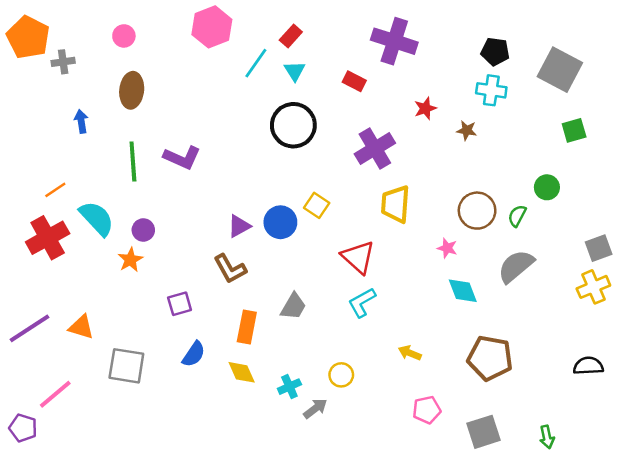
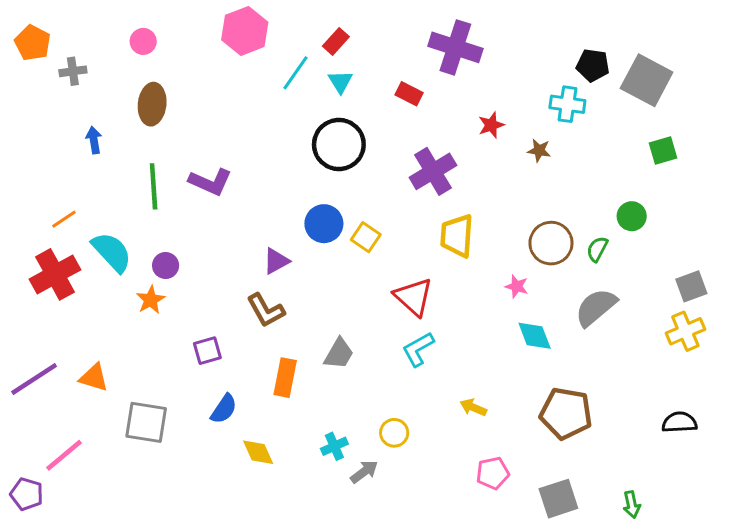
orange pentagon: (28, 37) -> (33, 43), size x0.7
black pentagon: (495, 51) -> (593, 65), moved
blue circle: (280, 222) -> (324, 224), moved
yellow diamond: (242, 372) -> (258, 452), moved

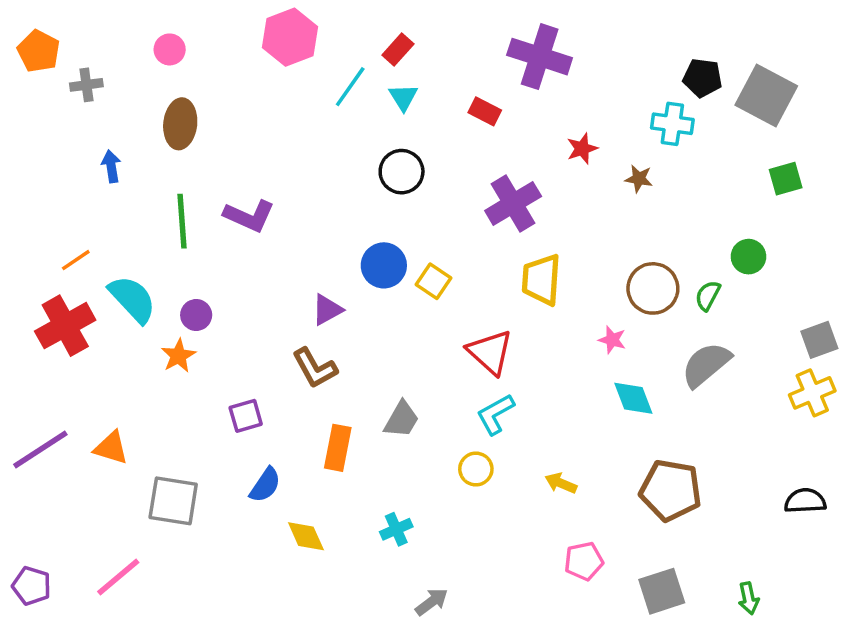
black circle: (339, 144) -> (402, 172), size x0.7
yellow circle: (394, 433) -> (476, 469), moved
pink line: (64, 455) -> (118, 577), moved
gray arrow: (364, 472) -> (432, 602), moved

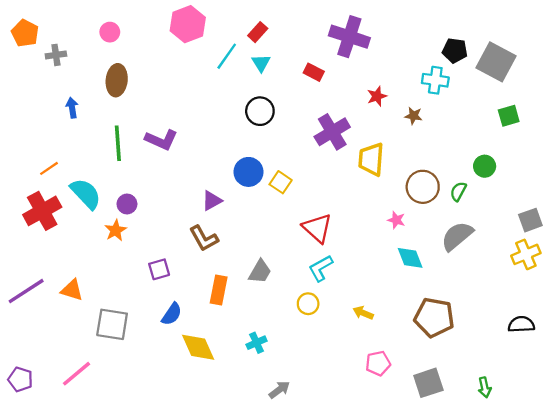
yellow trapezoid: (541, 280) -> (371, 159), moved
yellow diamond: (306, 536) -> (198, 347), size x1.4

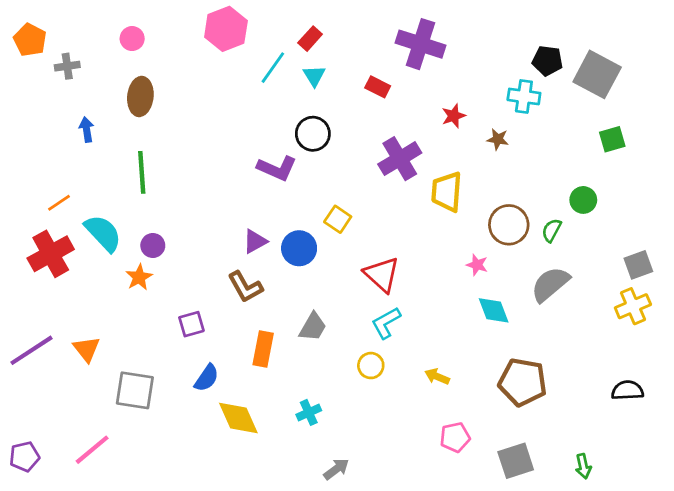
purple L-shape: (161, 140) -> (277, 168), moved
blue circle: (248, 172) -> (299, 248), moved
orange triangle: (72, 290) -> (87, 349), turned 35
purple pentagon: (20, 379) -> (24, 457), turned -30

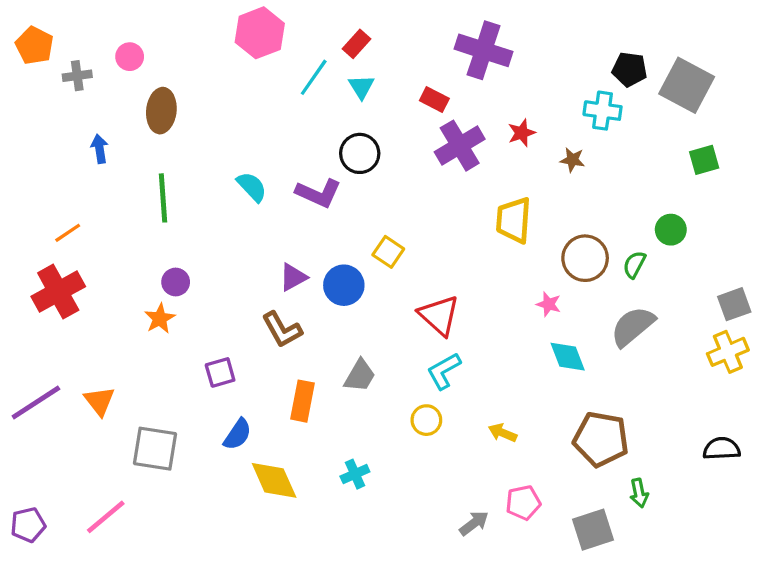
pink circle: (132, 39) -> (130, 57), moved
purple cross: (400, 159) -> (460, 146), moved
cyan semicircle: (103, 233) -> (252, 187), moved, size x0.7
green arrow: (583, 466) -> (639, 493), moved
gray arrow: (336, 469) -> (474, 523), moved

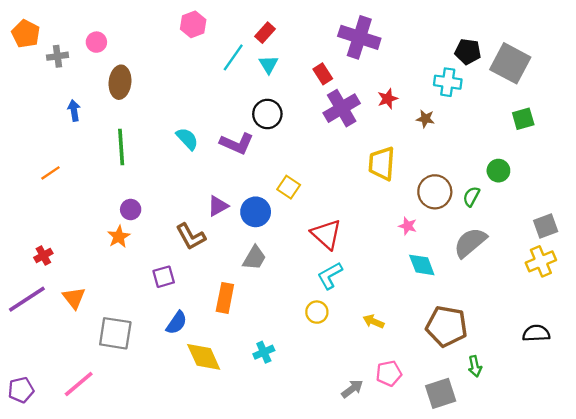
pink hexagon: (260, 33) -> (193, 24), size x0.7
red rectangle: (434, 99) -> (323, 74), turned 30
red cross: (58, 292) -> (43, 255), moved, size x0.5
brown L-shape: (282, 330) -> (191, 237), moved
gray trapezoid: (360, 376) -> (254, 258), moved

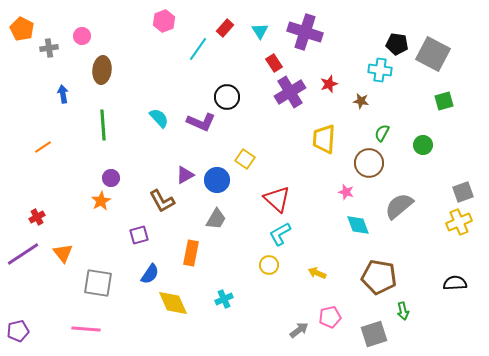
cyan triangle: (269, 64) -> (260, 31), moved
green semicircle: (471, 197) -> (382, 133), moved
pink line: (79, 384) -> (86, 329), moved, turned 44

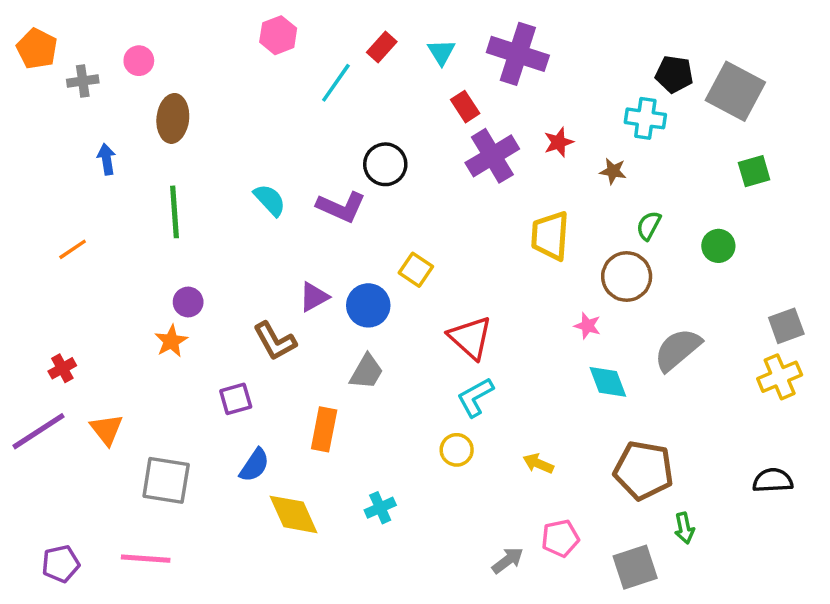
purple pentagon: (18, 331) -> (61, 564), moved

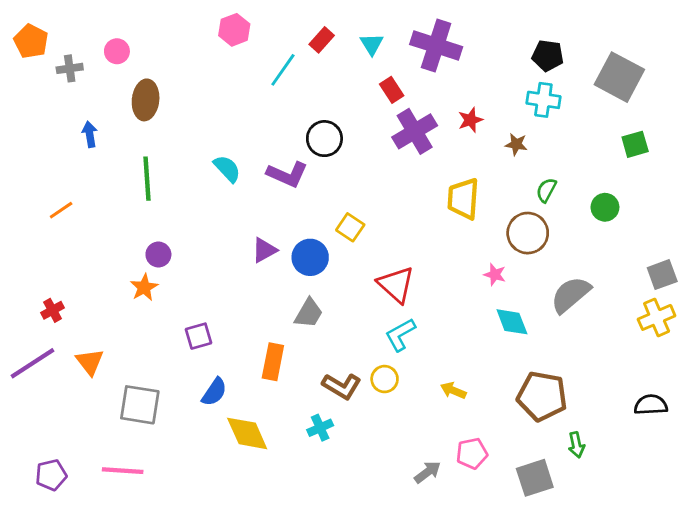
black pentagon: (674, 74) -> (548, 56), moved
brown L-shape: (275, 341) -> (342, 386), moved, turned -30

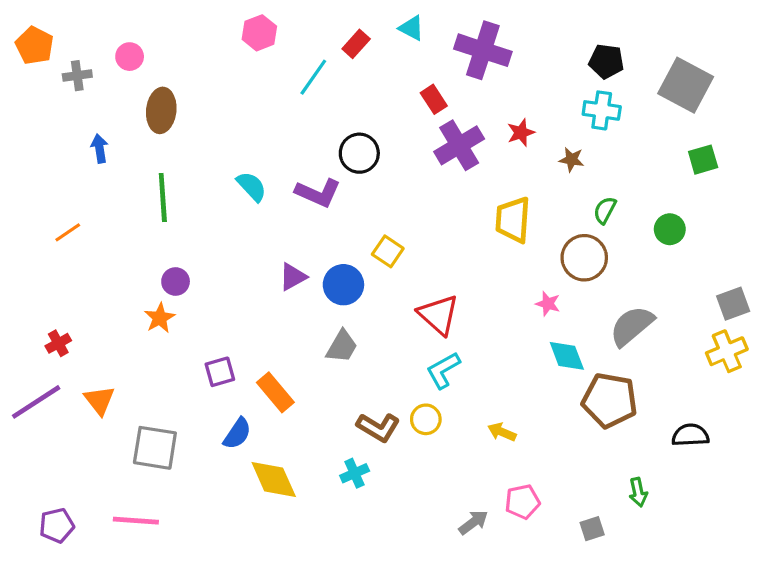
cyan triangle: (372, 44) -> (412, 28), moved, turned -30
orange rectangle: (273, 362) -> (275, 392), moved, turned -51
brown pentagon: (542, 396) -> (610, 400), moved
black semicircle: (651, 405) -> (690, 435), moved
gray square: (535, 478) -> (592, 529), size x0.6

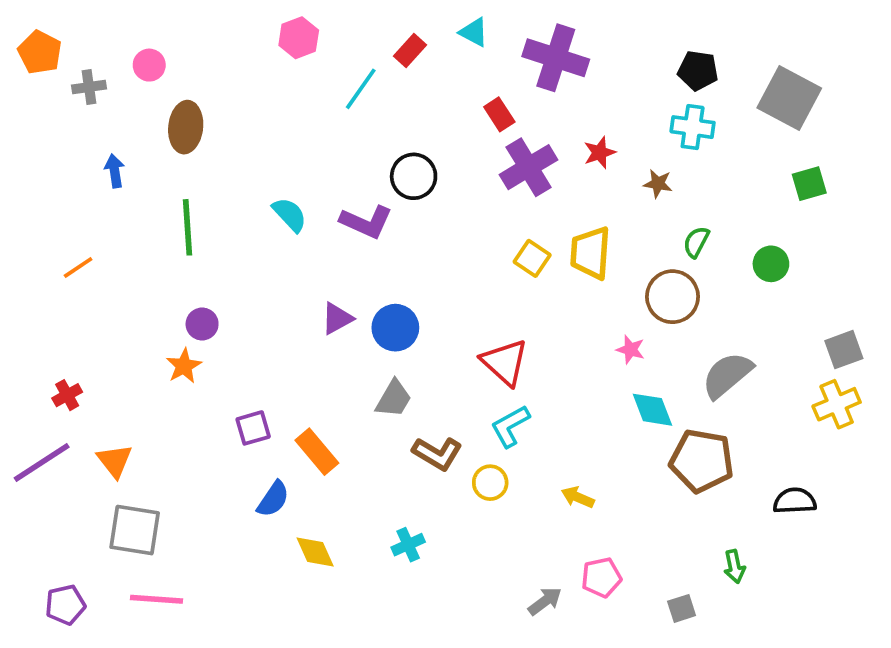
yellow square: (388, 251) -> (532, 258), moved
brown L-shape: (378, 427) -> (437, 453), moved
gray square: (155, 448) -> (135, 530), moved
yellow diamond: (274, 480) -> (315, 552), size x0.7

